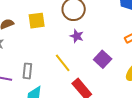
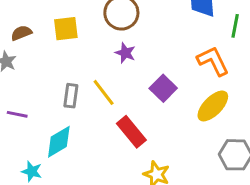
gray rectangle: (27, 71) -> (71, 96), moved

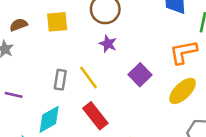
orange L-shape: (213, 61) -> (183, 52), turned -76
red rectangle: (131, 132) -> (95, 116), moved

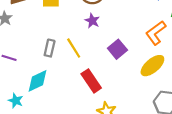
orange L-shape: (183, 52) -> (156, 33), turned -30
red rectangle: (95, 116) -> (91, 81), moved

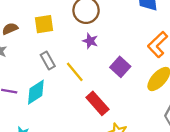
gray rectangle: (50, 48) -> (48, 61), moved, turned -35
cyan diamond: (38, 81) -> (36, 92), moved

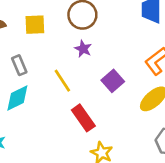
gray rectangle: (48, 61) -> (19, 65), moved

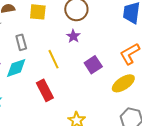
red rectangle: (83, 118) -> (45, 90), moved

